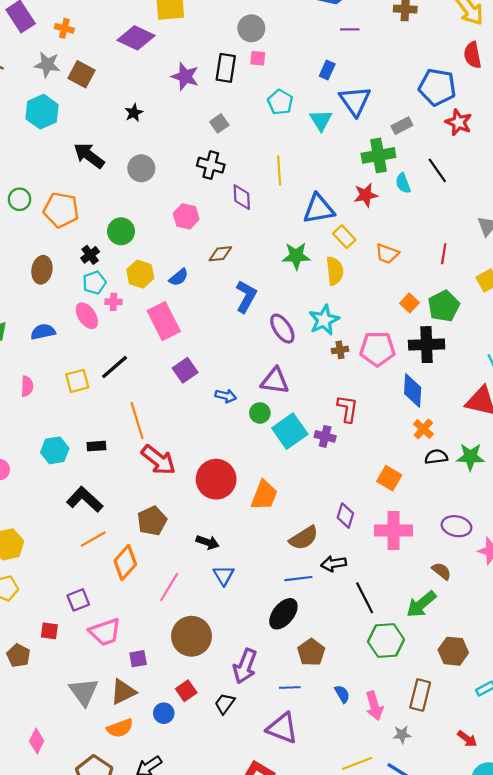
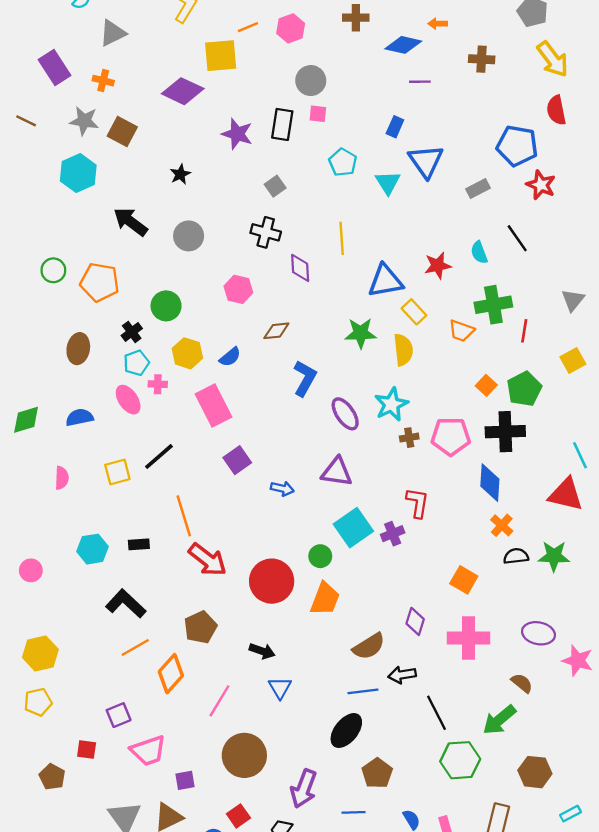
green cross: (378, 155) -> (493, 305), moved
green circle: (260, 413) -> (320, 556), moved
purple cross: (325, 436) -> (393, 534), turned -36

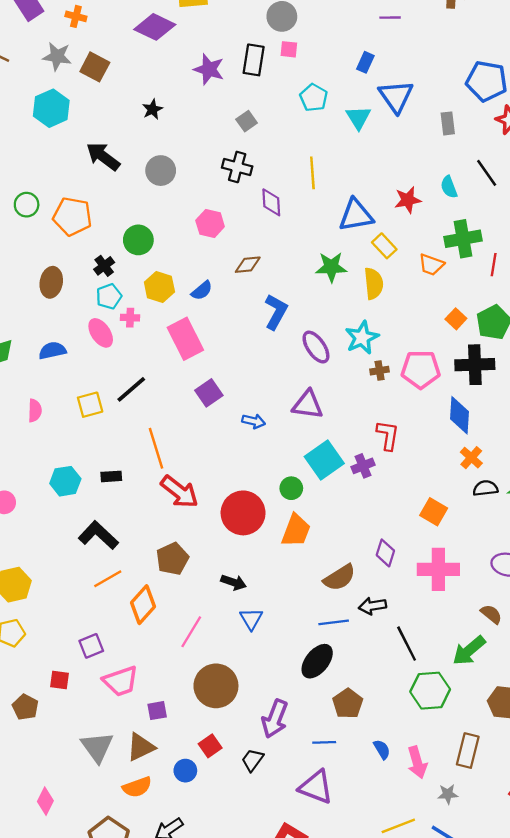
gray rectangle: (478, 188) -> (448, 123), turned -70

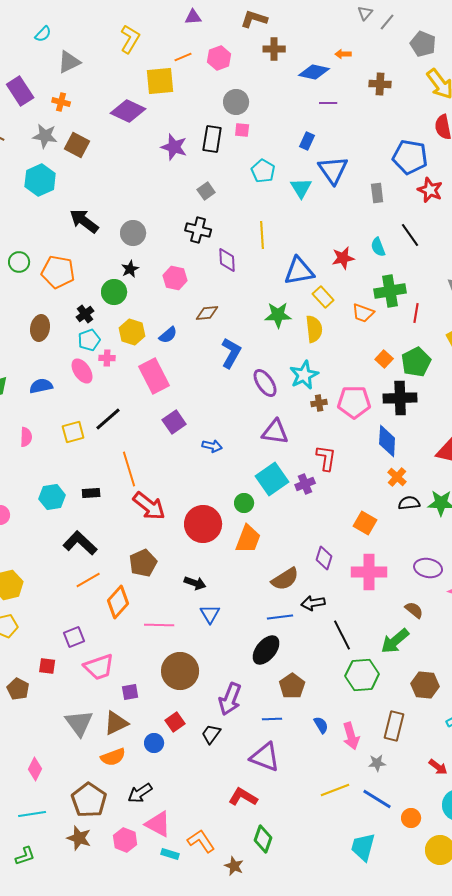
black star: (152, 109) -> (130, 269), moved
purple triangle: (308, 405) -> (275, 432), moved
pink line: (191, 632) -> (159, 625), turned 60

